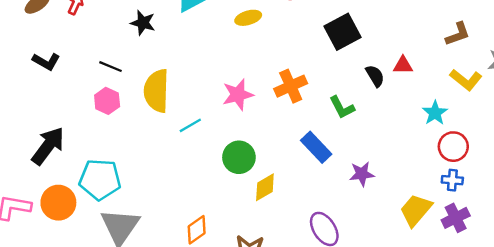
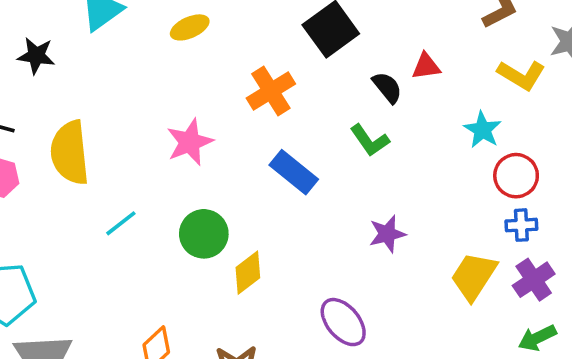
orange cross: (291, 86) -> (271, 91), moved
green L-shape: (342, 107) -> (370, 140), moved
cyan line: (190, 125) -> (121, 223), moved
blue rectangle: (316, 147) -> (294, 172), moved

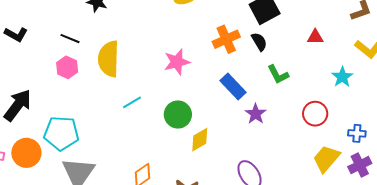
black semicircle: (387, 87) -> (259, 42), moved
red circle: (516, 176) -> (315, 114), moved
purple star: (387, 234) -> (256, 114), moved, turned -30

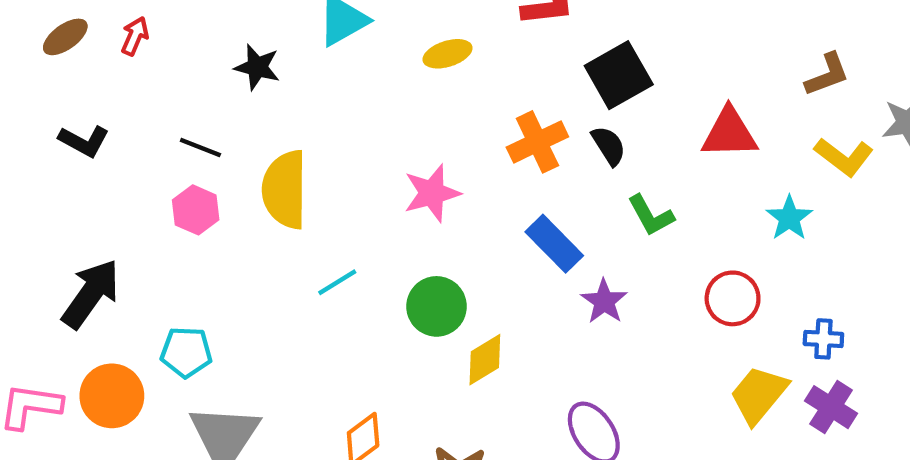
red triangle: (315, 37) -> (729, 133), size x1.6
cyan pentagon: (61, 133) -> (186, 352), size x0.7
purple cross: (360, 165) -> (831, 407), turned -30

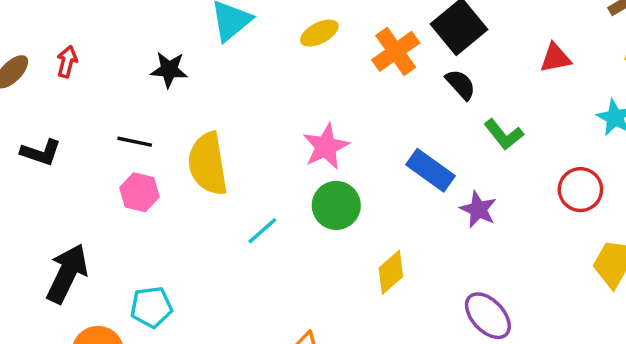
red triangle: (729, 133) -> (555, 58), size x0.7
orange cross: (537, 142) -> (396, 51), moved
green circle: (437, 306) -> (336, 205), moved

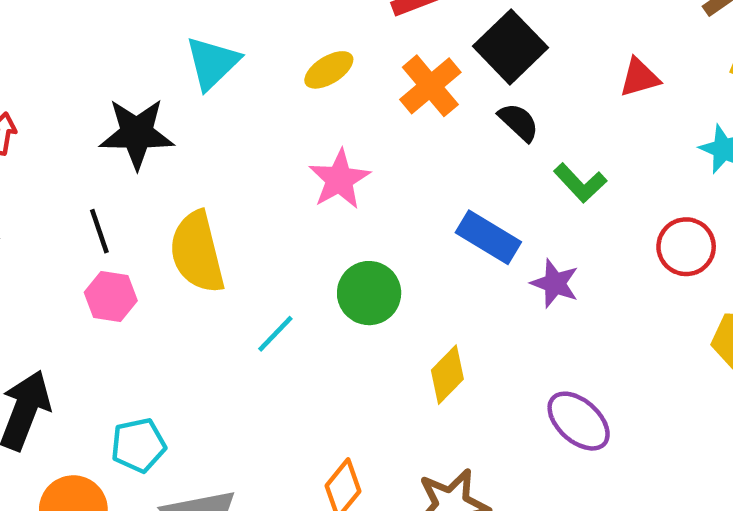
black star: (169, 70) -> (137, 134), size x1.5
black line: (135, 142) -> (99, 231), turned 64
pink star: (326, 146) -> (339, 179), moved

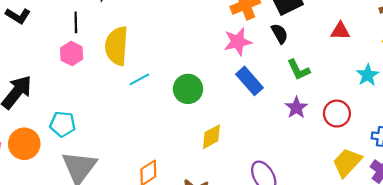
pink star: (339, 179) -> (238, 42), moved
purple star: (555, 283) -> (296, 108), moved
cyan line: (275, 334) -> (139, 79), moved

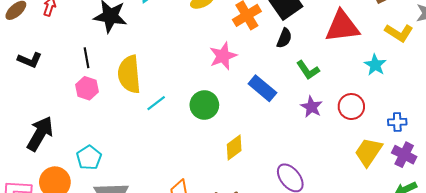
red triangle: (340, 31) -> (342, 27), size x1.8
black semicircle: (280, 34) -> (284, 38), turned 60
pink star: (238, 42) -> (223, 56), moved
cyan pentagon: (63, 124) -> (89, 158), turned -30

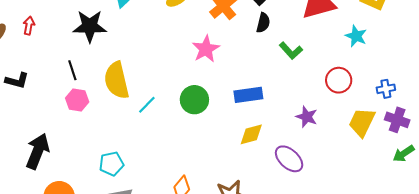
blue rectangle: (262, 88) -> (248, 95), moved, turned -40
purple star: (311, 107) -> (307, 117), moved
yellow diamond: (234, 148) -> (251, 134), moved, turned 30
cyan pentagon: (89, 158) -> (112, 164), moved, turned 30

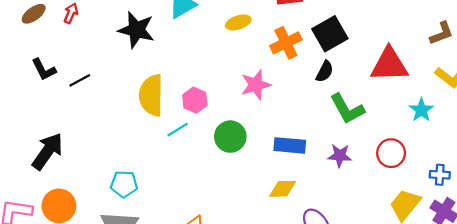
green L-shape: (291, 51) -> (347, 109), size x1.4
black line: (72, 70) -> (80, 80), moved, turned 66
black L-shape: (17, 81) -> (44, 70), turned 35
pink hexagon: (77, 100) -> (195, 100), moved
purple star: (307, 117) -> (340, 156), moved, turned -30

